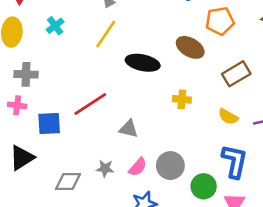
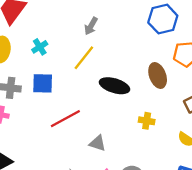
brown ellipse: (190, 47) -> (158, 76), turned 35
blue square: (49, 123) -> (43, 83), moved

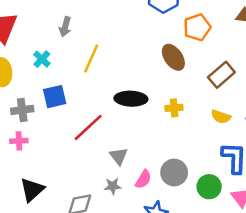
gray arrow: (91, 26) -> (65, 27), moved
black ellipse: (114, 86) -> (131, 99), moved
gray triangle: (97, 143) -> (119, 156), moved, turned 48

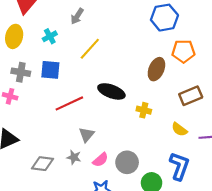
brown ellipse: (173, 57) -> (156, 69), turned 40

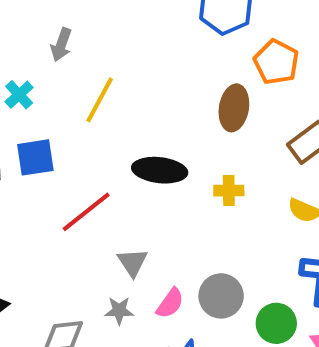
orange pentagon: (183, 51) -> (276, 62), turned -30

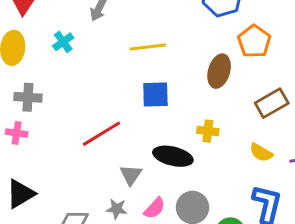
yellow line: (100, 100) -> (148, 47), moved, turned 48
blue square: (35, 157) -> (155, 94), moved
black ellipse: (160, 170) -> (173, 156), moved

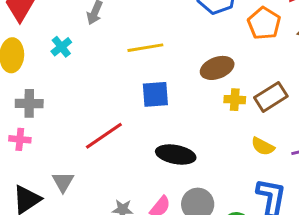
orange pentagon: (254, 41) -> (264, 23), moved
brown ellipse: (219, 71) -> (217, 68), turned 56
yellow cross: (208, 131) -> (235, 100), moved
gray triangle: (131, 175) -> (63, 182), moved

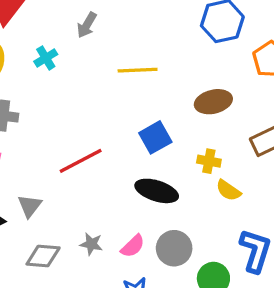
blue square: (155, 94) -> (155, 137), moved, turned -32
yellow cross: (235, 100) -> (209, 161), moved
yellow semicircle: (263, 146) -> (228, 190), moved

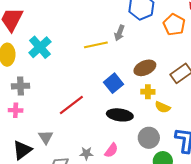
gray arrow: (87, 25) -> (119, 33), moved
cyan cross: (46, 58) -> (40, 47), size x1.6
brown ellipse: (213, 102) -> (145, 68), moved
gray circle: (174, 248) -> (149, 138), moved

